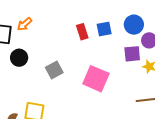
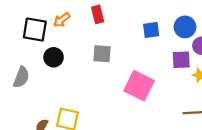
red rectangle: (82, 32) -> (98, 14), moved
gray square: (54, 70) -> (102, 54), moved, turned 30

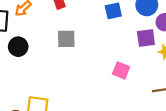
pink square: (139, 86) -> (121, 70), moved, size x0.6

